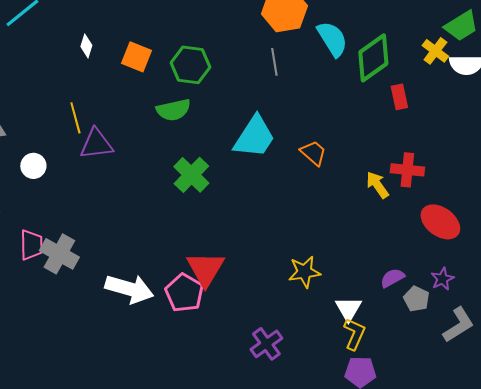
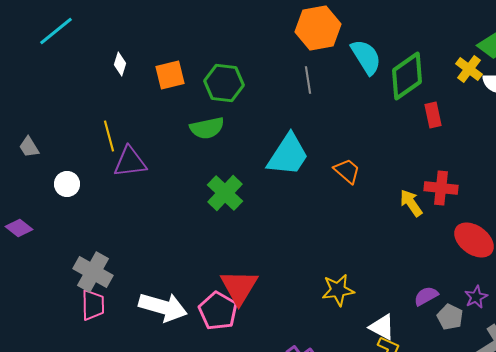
orange square: (136, 57) -> (170, 75), turned -36
pink trapezoid: (31, 245) -> (93, 305), moved
white triangle: (348, 309) -> (382, 327), turned -32

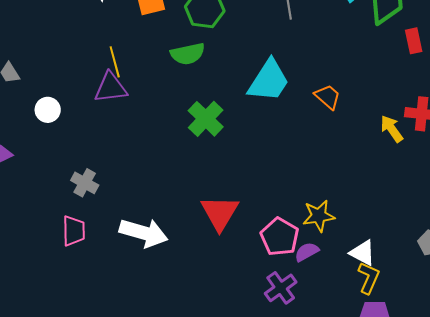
yellow line: (109, 136) -> (115, 62), moved
gray cross: (93, 272) -> (85, 183), moved, size x0.7
purple semicircle: (426, 296) -> (307, 252), moved
pink pentagon: (218, 311) -> (280, 237), moved

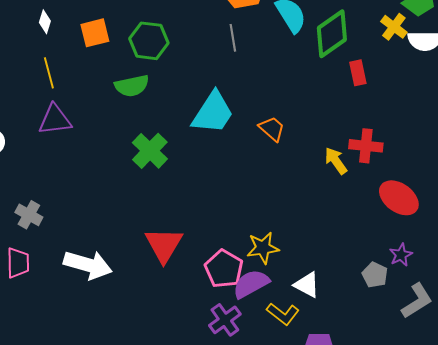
yellow line: (115, 62) -> (49, 73), moved
purple semicircle: (307, 252) -> (251, 284), size x1.5
yellow L-shape: (369, 278) -> (283, 314), moved, turned 104

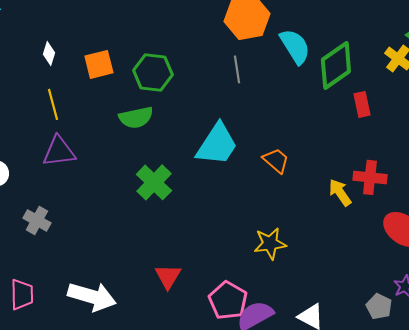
gray cross: (29, 215) -> (37, 220), moved
red triangle: (164, 245) -> (168, 276), size x0.7
yellow star: (263, 248) -> (270, 243), moved

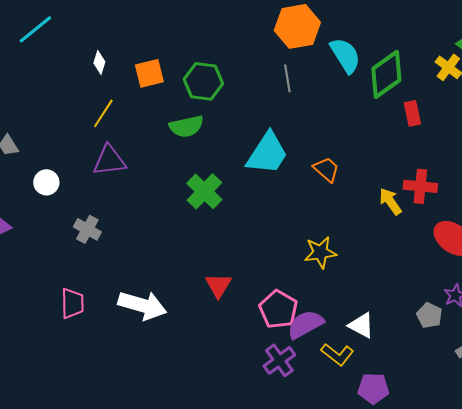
yellow line: (53, 104) -> (103, 113), turned 48

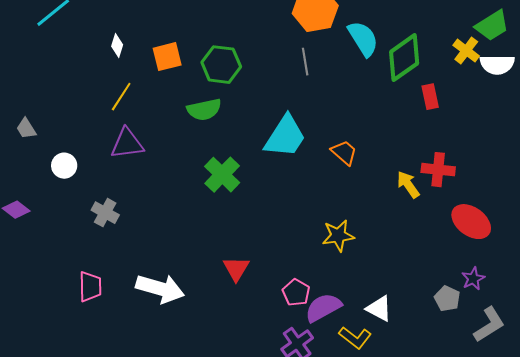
pink pentagon: (278, 309) -> (296, 293), size x0.7

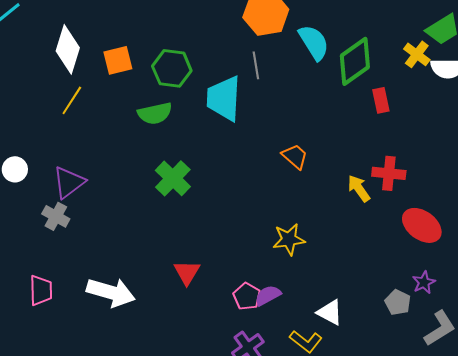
white diamond: (117, 46) -> (68, 49), size x2.0
cyan trapezoid: (285, 137) -> (224, 98), moved, turned 150
purple triangle: (127, 144) -> (69, 182), moved, turned -30
purple semicircle: (323, 308) -> (268, 295), moved, size x0.7

